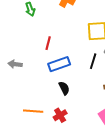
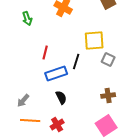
black line: (93, 61) -> (76, 62), moved
gray arrow: (15, 64) -> (23, 100), moved, turned -56

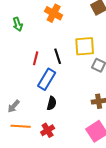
black line: (76, 62) -> (58, 56), moved, turned -35
blue rectangle: (56, 74) -> (47, 79), turned -40
black semicircle: (61, 98) -> (52, 103), turned 40

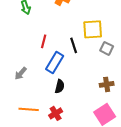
black line: (58, 56) -> (74, 45), moved
gray arrow: (14, 106) -> (21, 73), moved

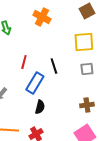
yellow square: (93, 29) -> (84, 42), moved
gray square: (107, 48) -> (87, 69), turned -32

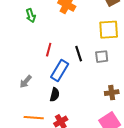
gray square: (87, 69) -> (102, 57), moved
black semicircle: (40, 107) -> (55, 95), moved

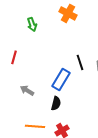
red line: (49, 50) -> (14, 57), moved
gray arrow: (26, 82) -> (27, 90), turned 80

